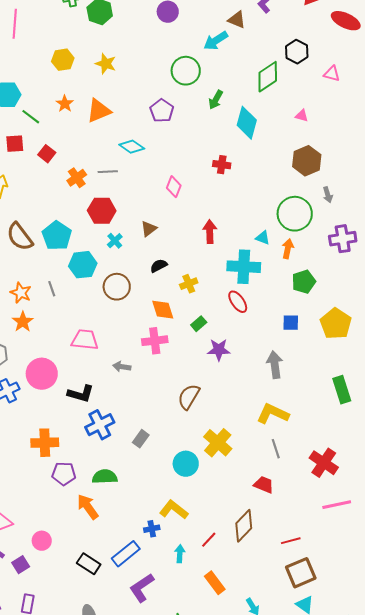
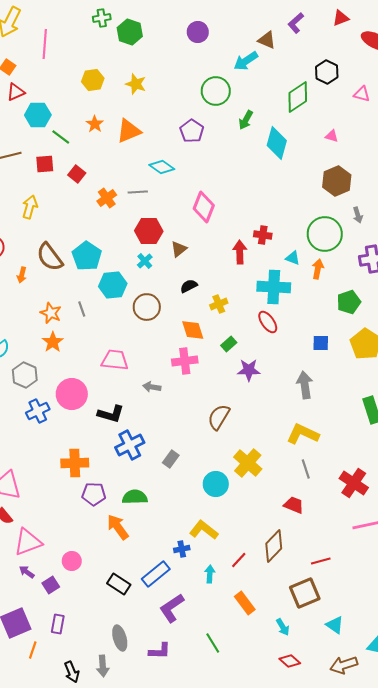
red cross: (222, 165) -> (263, 235), moved
pink diamond: (174, 187) -> (204, 207), size x1.4
red hexagon: (102, 211) -> (149, 231), moved
green pentagon: (304, 282) -> (349, 302), moved
brown square: (301, 573) -> (305, 593), moved

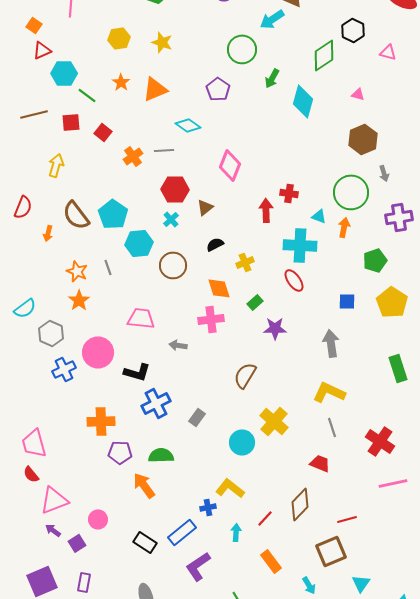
cyan triangle: (335, 625) -> (361, 583), turned 30

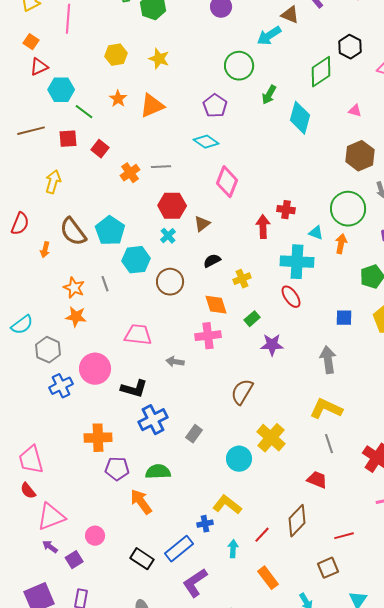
cyan diamond: (188, 125) -> (206, 142), moved
orange star: (79, 300) -> (76, 317), turned -30
brown square: (331, 551) -> (328, 568), size x0.7

